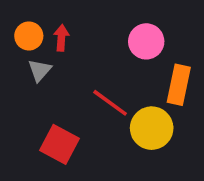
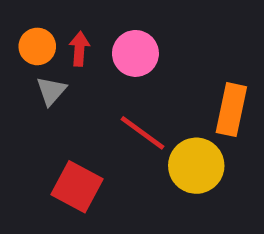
pink circle: (146, 41) -> (135, 53), moved

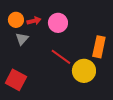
red arrow: (79, 49) -> (34, 21), turned 72
red square: (77, 187) -> (16, 80), moved

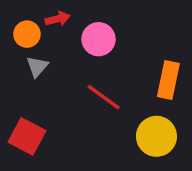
red arrow: (34, 21) -> (58, 19), moved
yellow circle: (84, 71) -> (156, 136), moved

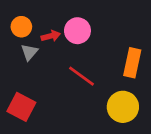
red arrow: (58, 19) -> (51, 36), moved

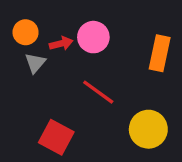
orange rectangle: (132, 63) -> (160, 53), moved
red square: (21, 107) -> (56, 137), moved

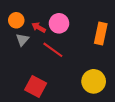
red arrow: (61, 44) -> (39, 27), turned -136
red line: (98, 92) -> (53, 50), moved

